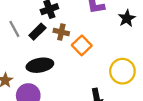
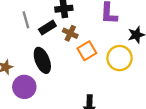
black ellipse: (40, 65) -> (42, 60), turned 65
yellow circle: (122, 71) -> (120, 58), moved

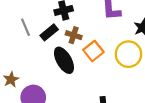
black ellipse: (42, 60) -> (64, 60), moved

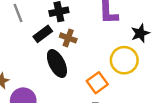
gray line: (25, 27) -> (18, 13), moved
orange square: (93, 51) -> (97, 83), moved

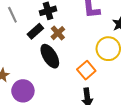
brown cross: (68, 38) -> (58, 33), turned 32

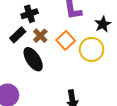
orange square: (86, 70) -> (66, 40), moved

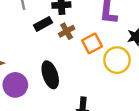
black ellipse: (33, 59) -> (50, 75), moved

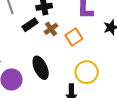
yellow circle: (117, 60) -> (87, 72), moved

